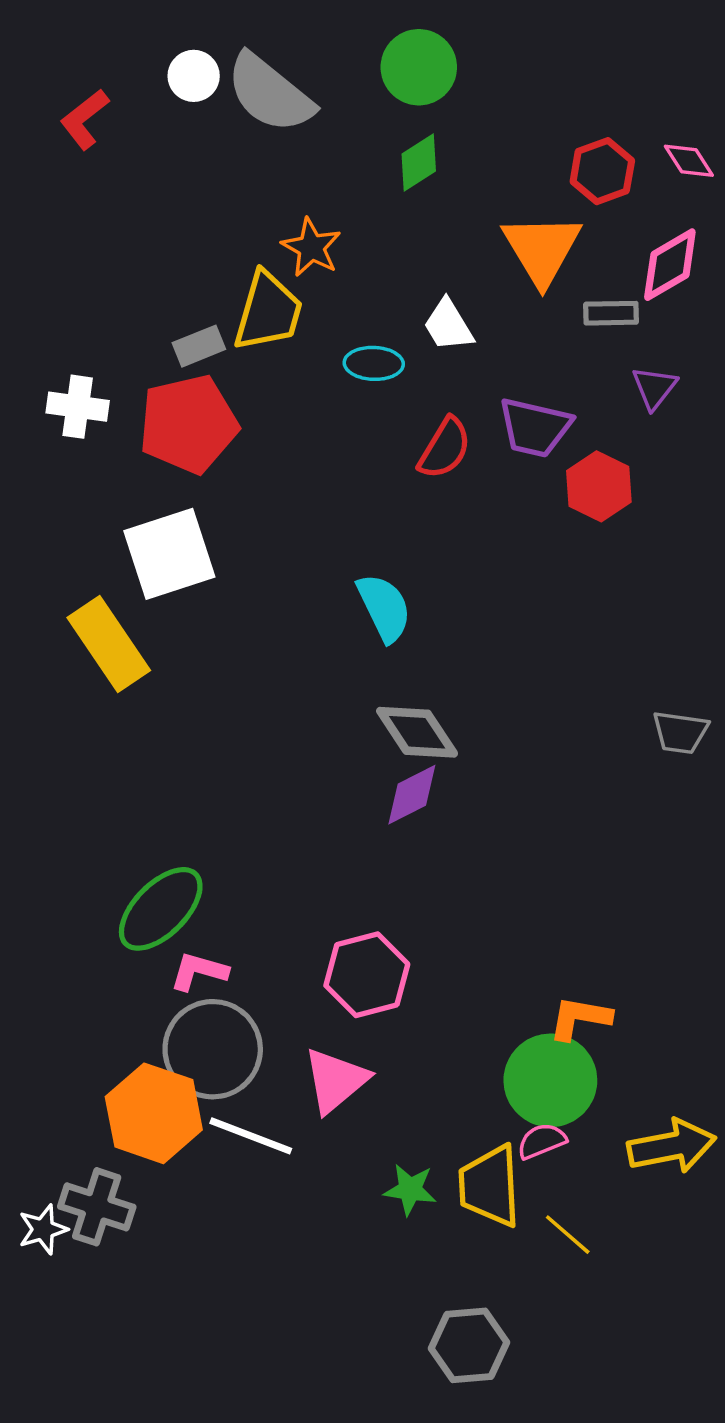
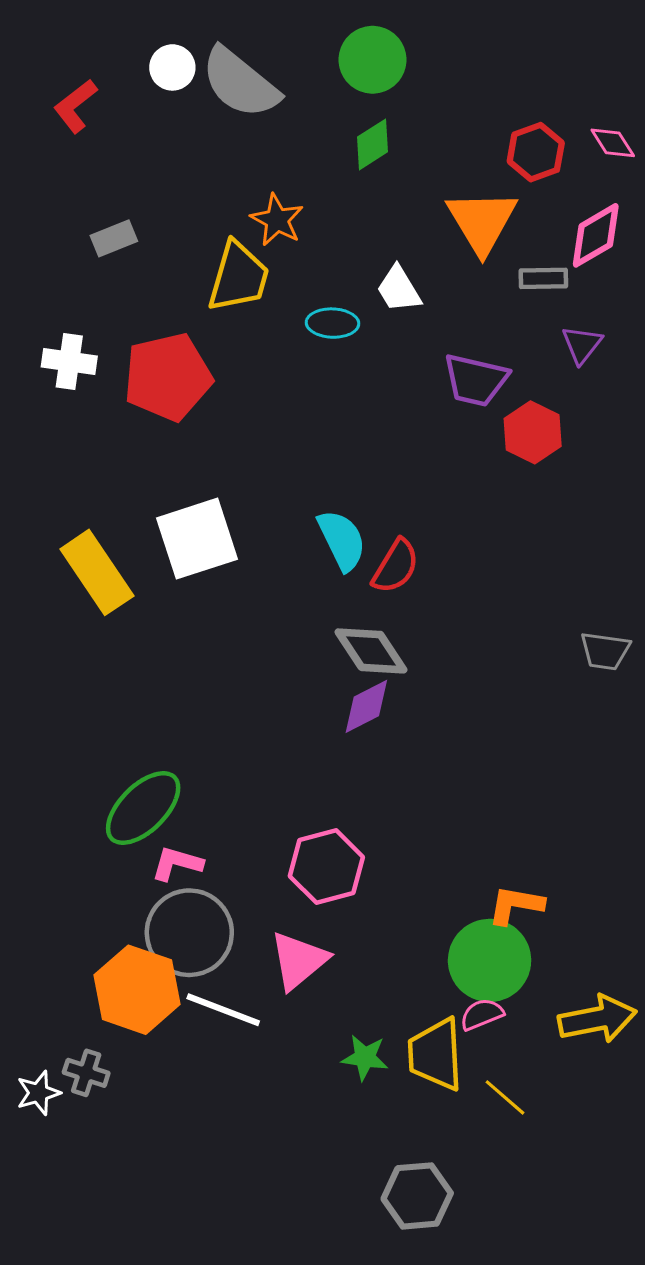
gray rectangle: (199, 346) -> (114, 238), moved
red semicircle: (445, 448) -> (396, 566), moved
white square: (169, 554) -> (197, 539), moved
gray cross: (97, 1207) -> (86, 1073), size x0.7

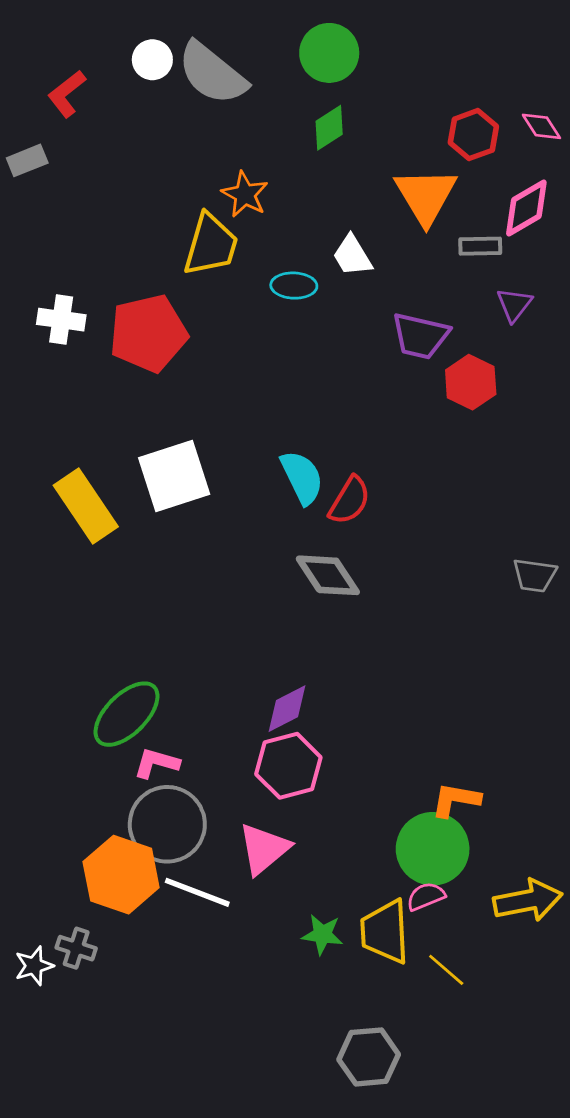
gray rectangle: (114, 238) -> (27, 160), moved
purple diamond: (366, 706) -> (287, 709), moved

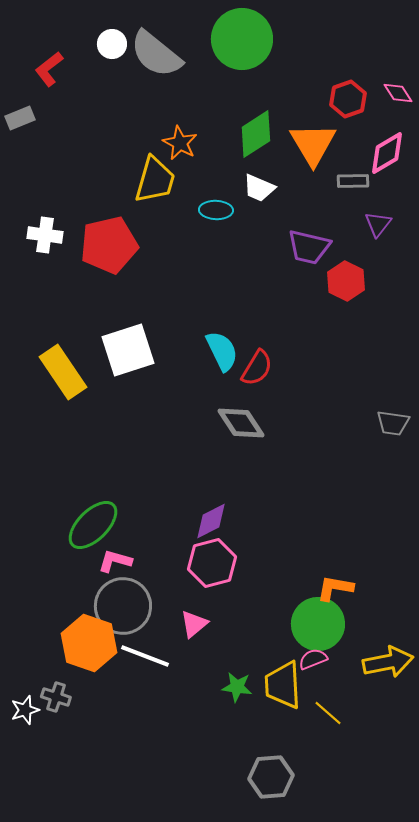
green circle: (329, 53) -> (242, 39), size x1.4
green diamond: (329, 128) -> (256, 134), moved, size x1.4
white trapezoid: (352, 256) -> (259, 188), turned -36
pink triangle: (264, 849) -> (194, 624), size x0.7

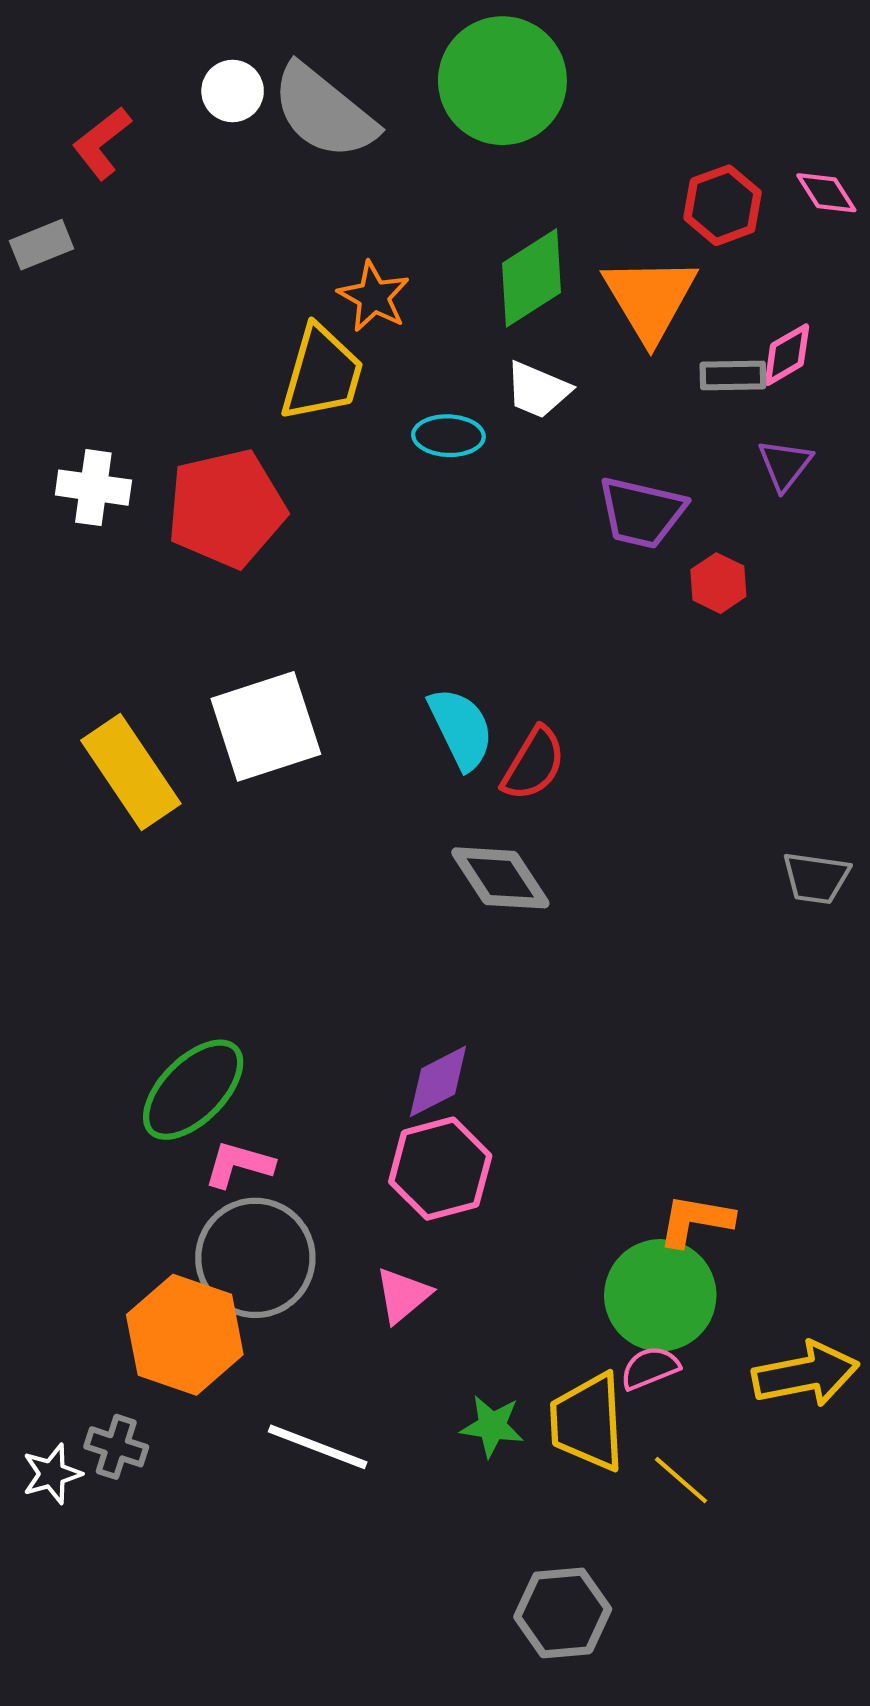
pink diamond: (387, 153) -> (787, 355), moved, size x0.7
red hexagon: (346, 281) -> (718, 583), size x0.7
white line: (145, 656) -> (318, 1447), moved

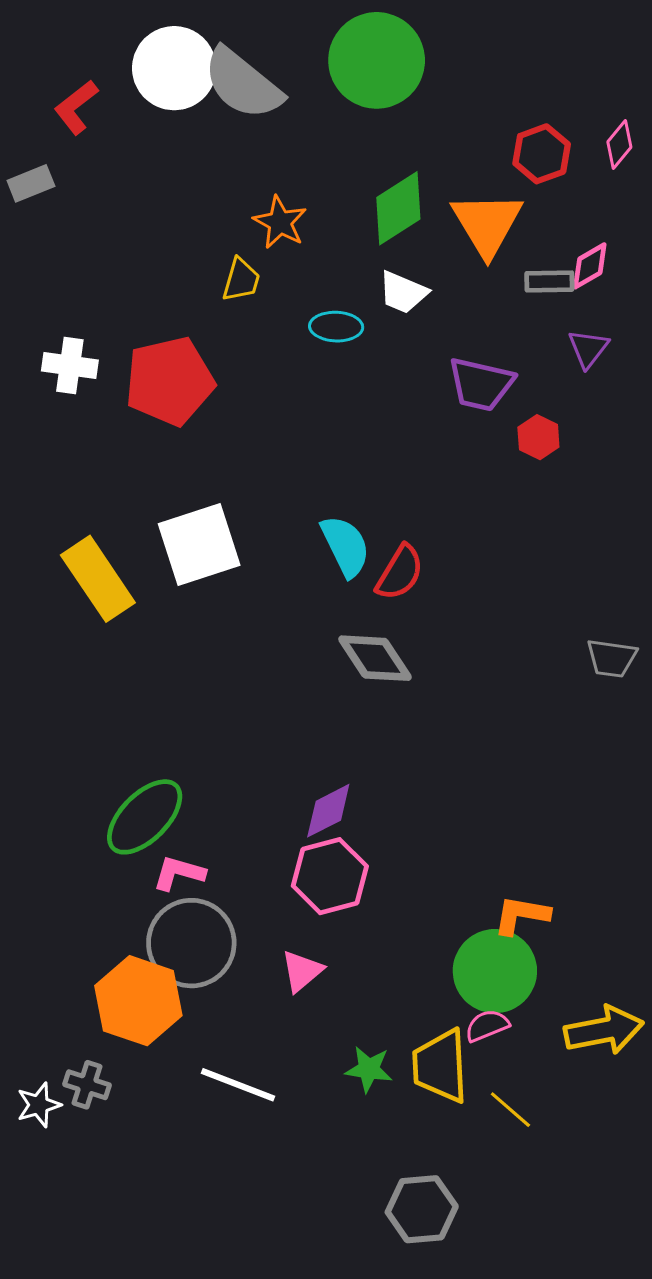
white circle: (233, 91) -> (174, 68), size x1.8
pink diamond: (826, 193) -> (619, 144), turned 72
yellow trapezoid: (322, 373) -> (241, 280), size x0.6

